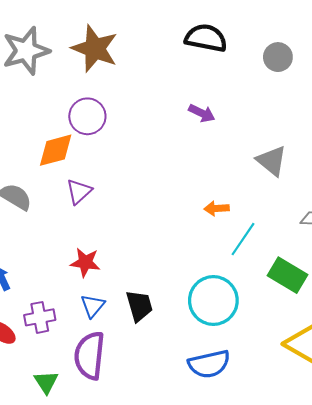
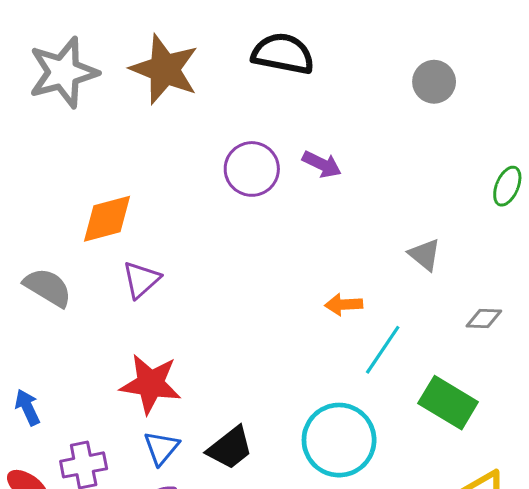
black semicircle: (206, 38) -> (283, 54), moved
purple circle: (87, 116) -> (252, 169), moved
gray triangle: (272, 161) -> (425, 255), moved, size x0.7
red star: (85, 262) -> (151, 384), size x1.4
black trapezoid: (139, 306) -> (230, 448), turned 68

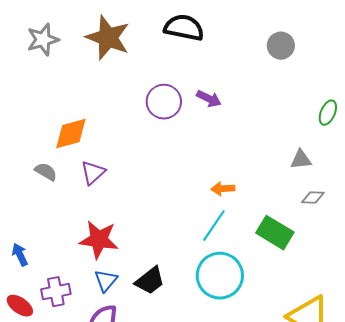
gray star: (63, 72) -> (43, 40), size x0.7
gray triangle: (425, 255) -> (301, 160), moved, turned -45
gray semicircle: (48, 287) -> (46, 172), moved, size x0.7
cyan line: (383, 350) -> (214, 226), moved
green rectangle: (448, 403) -> (275, 233), moved

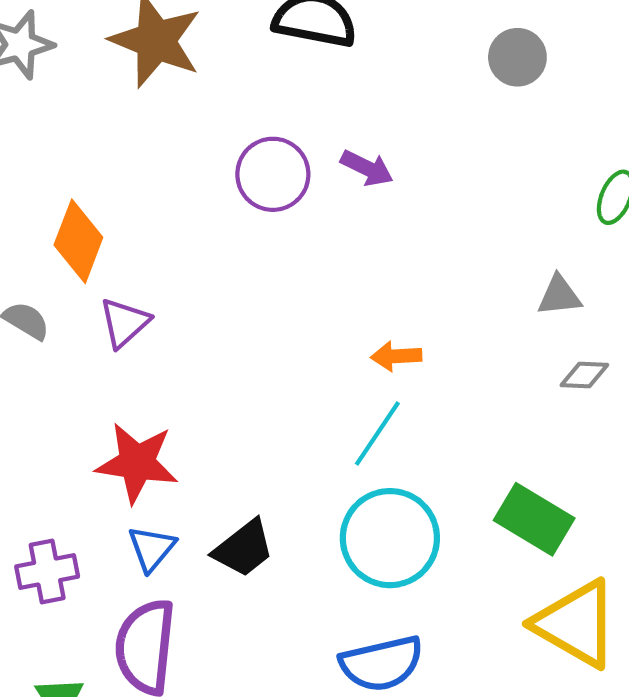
orange diamond: (71, 134) -> (78, 241), turned -54
green rectangle: (275, 233) -> (534, 519), moved

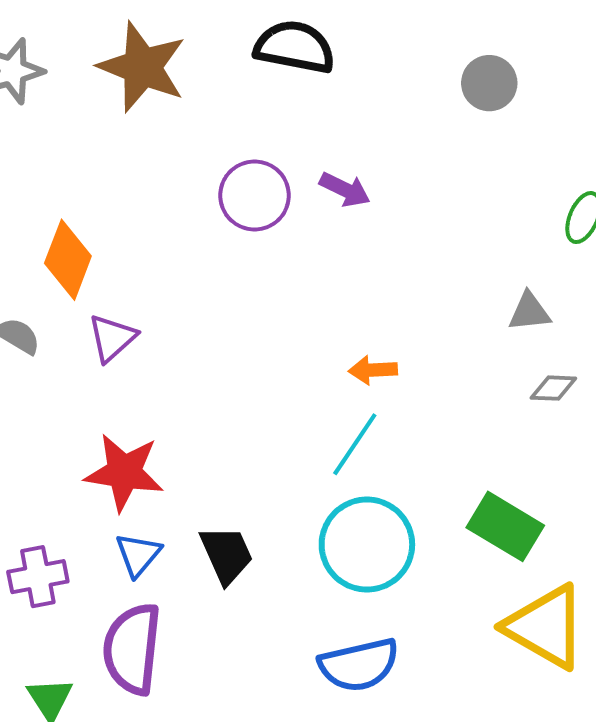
black trapezoid: (244, 548) -> (226, 555), turned -76

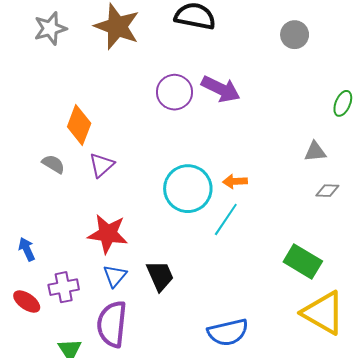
purple arrow: (345, 189) -> (221, 89), size x1.5
cyan circle: (367, 545) -> (188, 189), moved

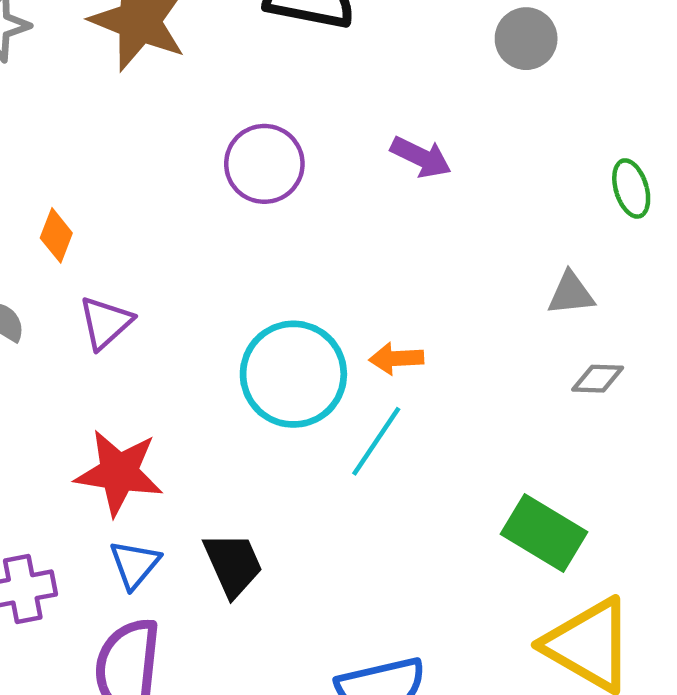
purple arrow: (221, 89) -> (421, 157), moved, size x0.7
green ellipse: (343, 103) -> (631, 188), turned -40
orange diamond: (79, 125) -> (56, 235), size x0.6

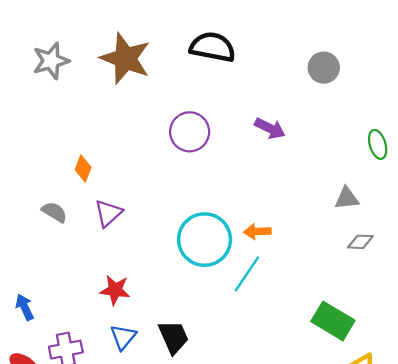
red star: (119, 473) -> (115, 290), size x0.7

